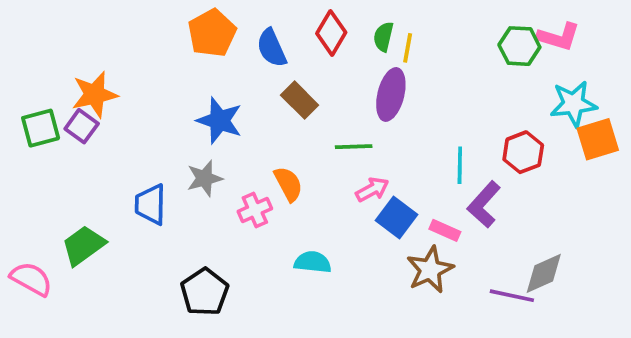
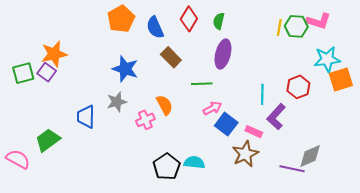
yellow line: (408, 48) -> (279, 27), moved
cyan semicircle: (313, 262) -> (194, 162), moved
black pentagon: (205, 292) -> (167, 167), moved

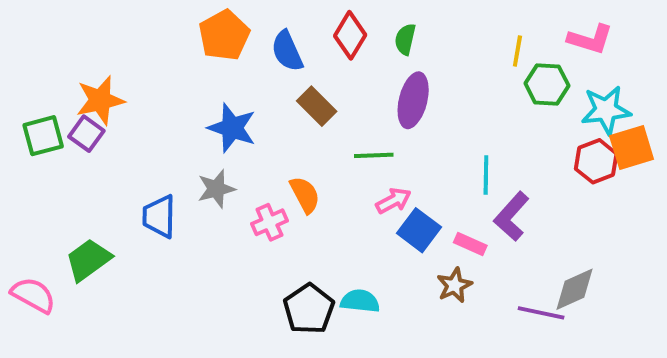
green hexagon: (296, 26) -> (547, 85), moved
red hexagon: (298, 87) -> (596, 161), moved
brown star: (245, 154) -> (454, 285), size x0.7

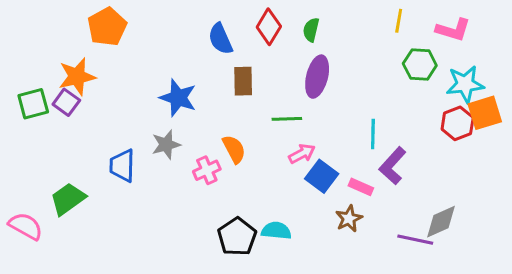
orange pentagon: (224, 35) -> (107, 27), moved
yellow line: (517, 51) -> (399, 21), moved
brown rectangle: (317, 106) -> (243, 81), turned 44

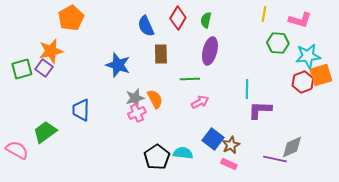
gray star: (166, 145) -> (135, 98), moved
purple L-shape: (393, 166) -> (260, 110), turned 50
blue square: (322, 176) -> (213, 139), moved
pink rectangle: (361, 187) -> (229, 164), moved

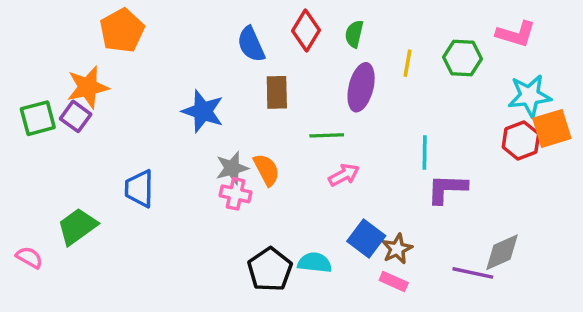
yellow line: (264, 14) -> (407, 63), moved
green hexagon: (278, 43) -> (462, 58), moved
pink cross: (137, 113) -> (236, 194), turned 36
pink semicircle: (17, 150) -> (29, 257), size x0.7

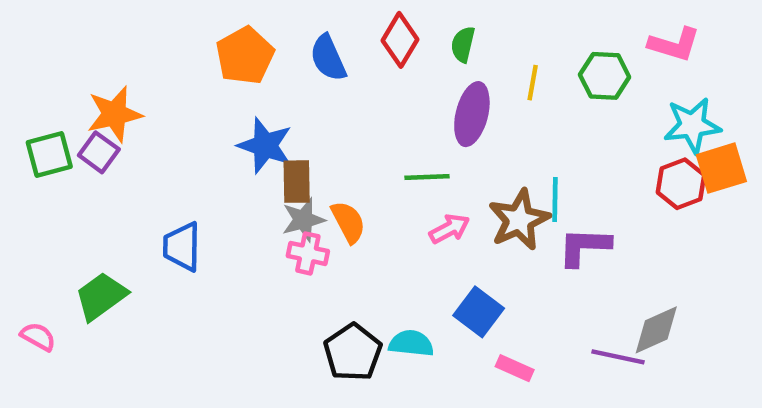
orange pentagon: (122, 30) -> (245, 56), moved
brown rectangle: (277, 92) -> (297, 182), moved
brown star: (397, 249) -> (519, 220), moved, size x1.5

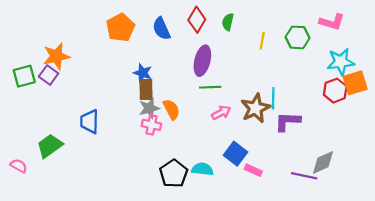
purple ellipse: (472, 114) -> (202, 61), moved
blue star: (265, 146) -> (143, 73), moved, size x0.7
pink rectangle: (515, 368) -> (253, 170), moved

